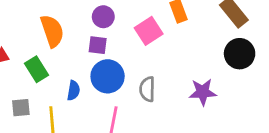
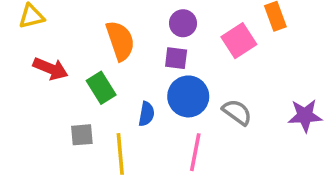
gray semicircle: (147, 89) -> (237, 112), turned 125

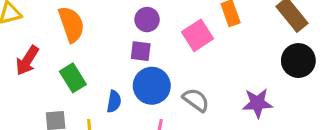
orange semicircle: (120, 41) -> (71, 24), moved
red arrow: (51, 69) -> (27, 61), turned 100

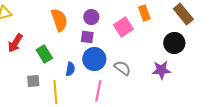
orange semicircle: (71, 24) -> (59, 20), moved
black circle: (298, 61) -> (174, 43), moved

